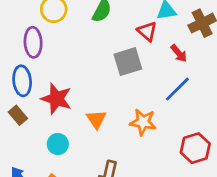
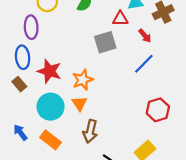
red triangle: (147, 31) -> (120, 19), turned -42
orange triangle: (96, 119) -> (79, 103), moved
orange star: (143, 122) -> (83, 80), moved, turned -30
cyan circle: (58, 144) -> (50, 107), size x1.6

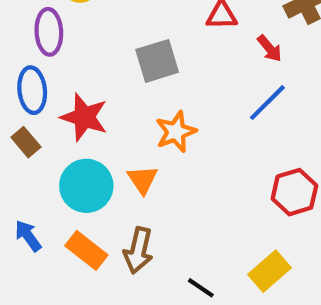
gray square: (105, 42) -> (157, 61), moved
orange star: (83, 80) -> (176, 132), moved
brown arrow: (90, 131) -> (138, 250), moved

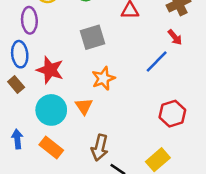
red arrow: (269, 48) -> (175, 37), moved
blue arrow: (28, 236) -> (17, 139), turned 30
brown arrow: (138, 250) -> (100, 148), moved

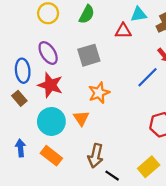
purple ellipse: (29, 20) -> (48, 53), moved, turned -30

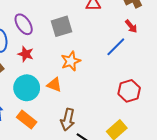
red star: (50, 85) -> (26, 54), size x0.7
orange triangle: (81, 118) -> (54, 85), turned -35

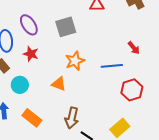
red arrow: (131, 26) -> (134, 48), moved
blue line: (116, 47) -> (112, 66), moved, turned 40
cyan circle: (27, 88) -> (20, 85), moved, size x0.7

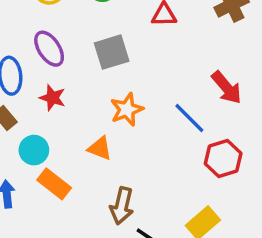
red arrow: (134, 48) -> (227, 88), size x1.5
blue line: (112, 66) -> (189, 118), turned 50
orange rectangle: (32, 118) -> (54, 184), moved

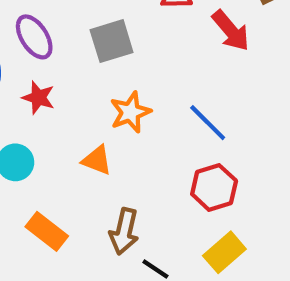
red arrow: (227, 88) -> (231, 31), moved
red hexagon: (223, 159) -> (214, 187), moved
orange rectangle: (54, 184) -> (47, 231), moved

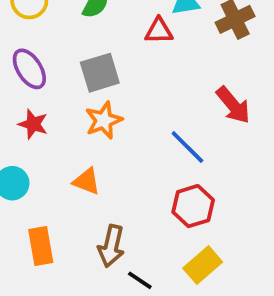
red arrow: (231, 31) -> (233, 105), moved
orange star: (130, 112) -> (104, 120), moved
orange rectangle: (47, 231) -> (41, 246), turned 42

